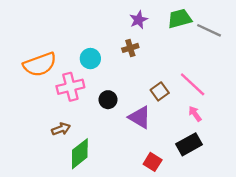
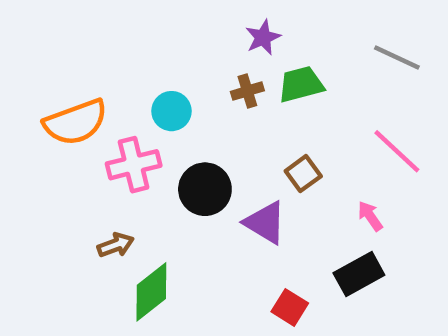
green trapezoid: (180, 19) -> (301, 84), moved
pink line: (193, 84) -> (397, 151), moved
black circle: (108, 100) -> (205, 189), size x1.5

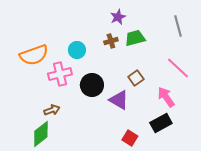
gray line: (397, 58) -> (178, 26), turned 50
pink arrow: (370, 216) -> (166, 97), size x1.5
green diamond: (151, 292) -> (41, 134), moved

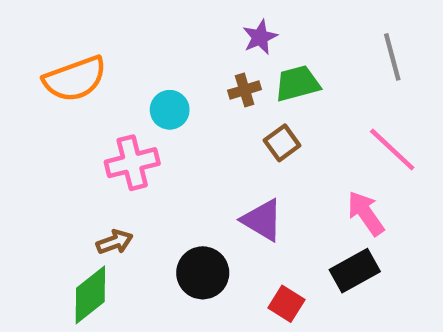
orange semicircle: (34, 55) -> (75, 79), moved
brown square: (136, 78) -> (282, 143), moved
black circle: (92, 85) -> (203, 273), moved

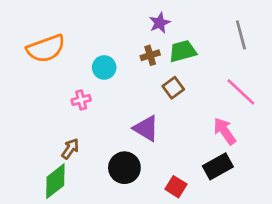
pink cross: (132, 163) -> (81, 100), size x0.6
purple triangle: (262, 220) -> (146, 128), moved
brown arrow: (115, 242) -> (70, 149), turned -35

